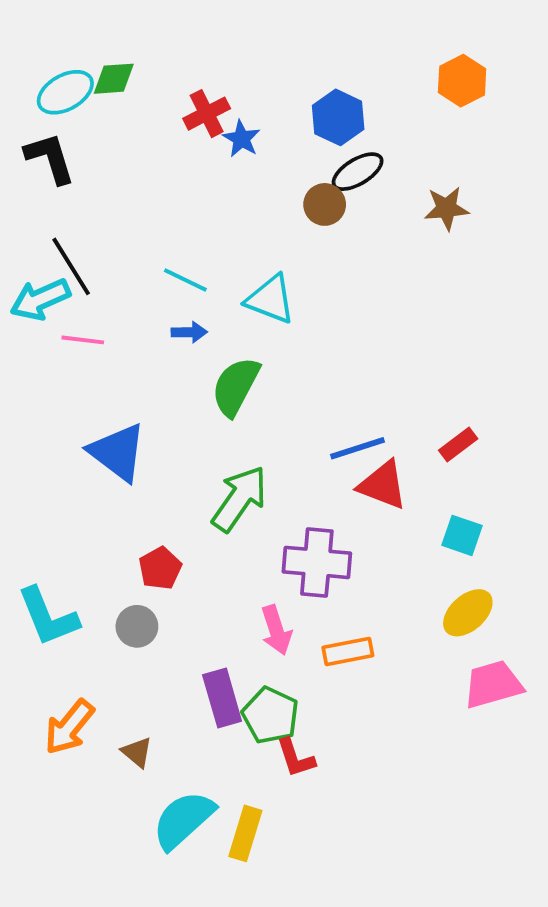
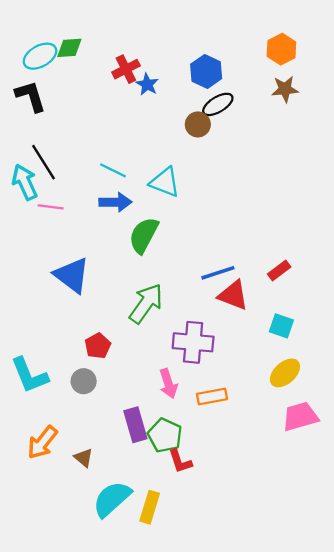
brown star: (447, 208) -> (285, 89), moved
cyan arrow: (40, 299) -> (25, 182), turned 90
blue arrow: (189, 332) -> (115, 202), size x1.5

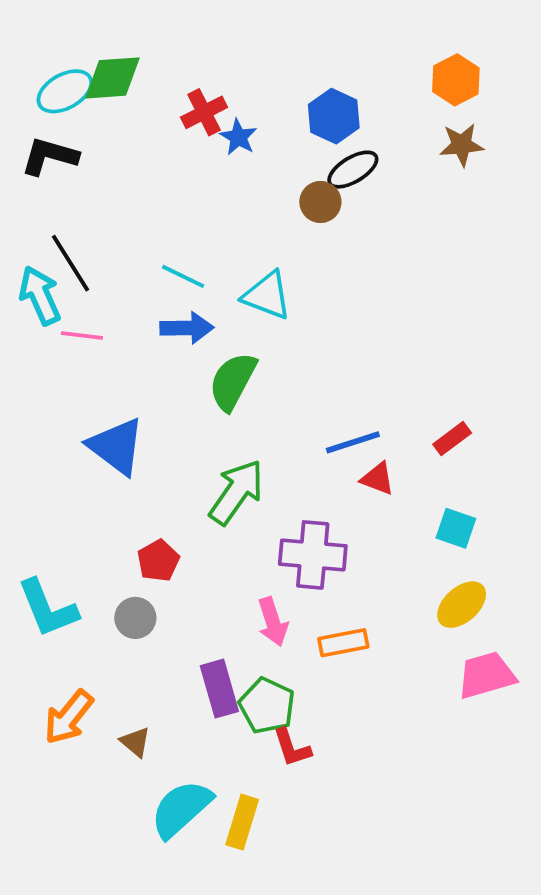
green diamond: (69, 48) -> (112, 78), size x1.4
black L-shape: (31, 96) -> (49, 156), turned -57
red triangle: (233, 295) -> (378, 479), size x0.7

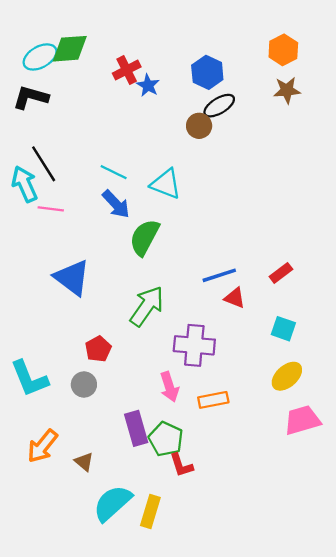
blue arrow: (187, 328) -> (116, 204), turned 48

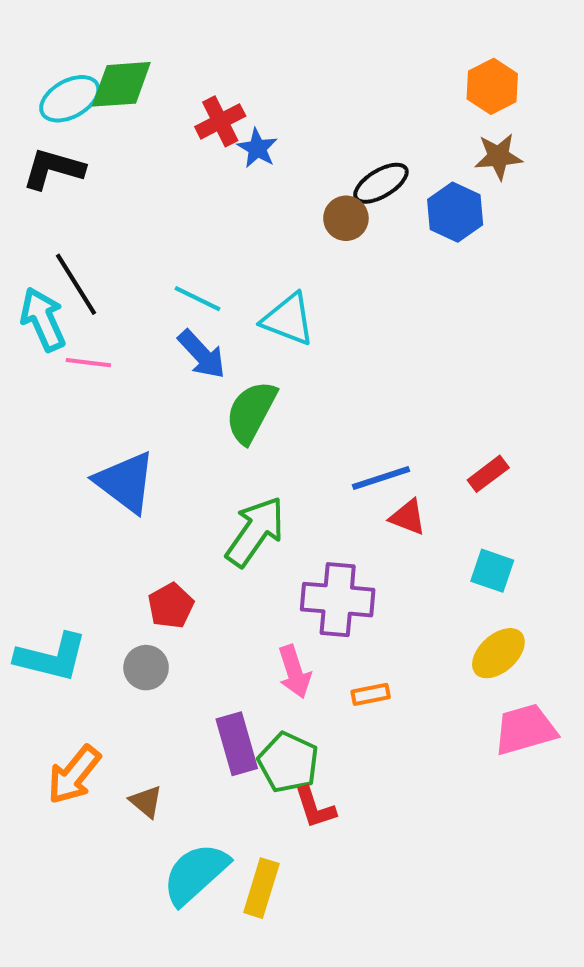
blue hexagon: (207, 72) -> (455, 212), moved
cyan L-shape: (29, 379) -> (51, 657), turned -54
orange rectangle: (213, 400) -> (371, 694), size x0.7

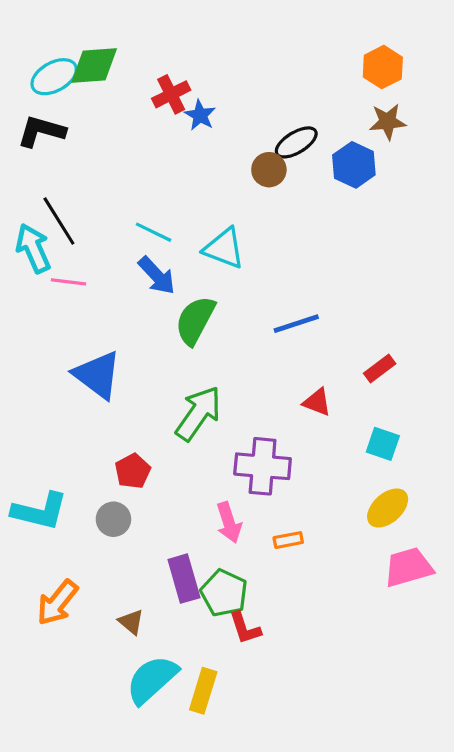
blue line: (381, 478) -> (296, 324), moved
brown triangle: (146, 802) -> (131, 622), moved

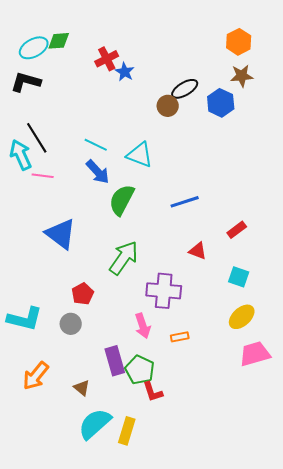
green diamond: (94, 65) -> (59, 41), size x0.7

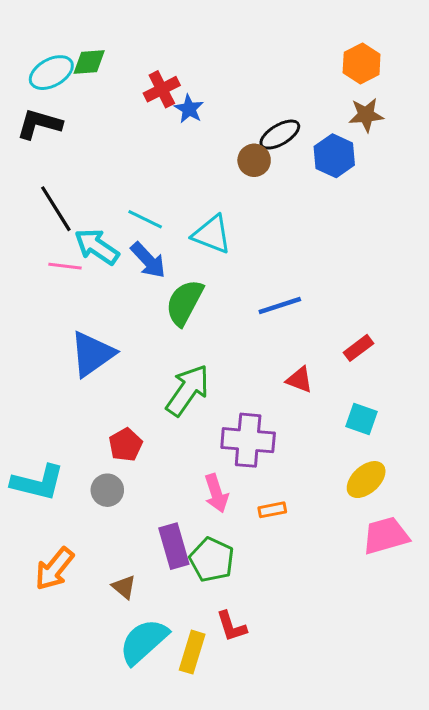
cyan arrow: (21, 155) -> (97, 247), moved, turned -32
blue triangle: (61, 234) -> (92, 354), turned 48
red L-shape: (153, 392) -> (231, 626), moved

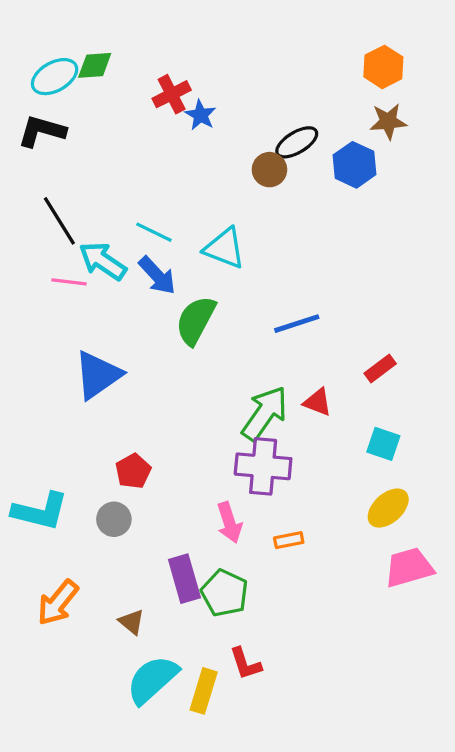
green arrow: (188, 390) -> (265, 413), moved

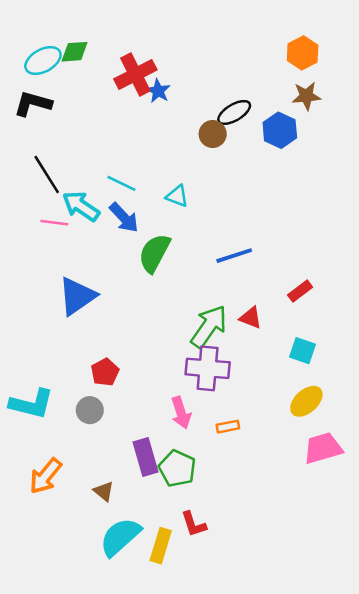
red cross: (172, 94) -> (135, 74), size x1.4
cyan triangle: (225, 248) -> (177, 196), size x0.7

